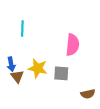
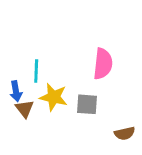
cyan line: (22, 28) -> (36, 71), moved

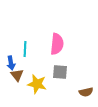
pink semicircle: (103, 64) -> (57, 44), moved
yellow star: (54, 97) -> (37, 84), moved

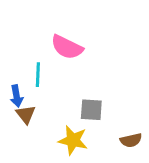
pink semicircle: (57, 44) -> (67, 47), moved, turned 110
yellow star: (37, 84) -> (73, 140), moved

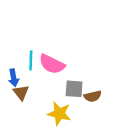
pink semicircle: (67, 47) -> (52, 64), moved
brown semicircle: (131, 140) -> (93, 96), moved

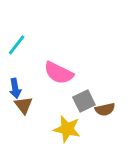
cyan line: (31, 60) -> (17, 45), moved, turned 36
gray square: (74, 89) -> (84, 101), turned -30

